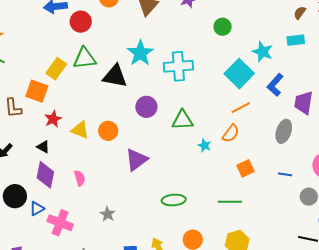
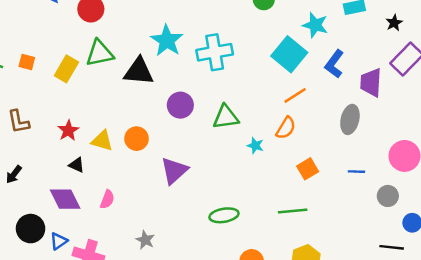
orange square: (37, 91) -> (27, 62), moved, size x0.6
black triangle: (43, 147) -> (77, 165), moved
purple diamond: (45, 175) -> (65, 199), turned -32
pink semicircle: (80, 178) -> (107, 199), turned 42

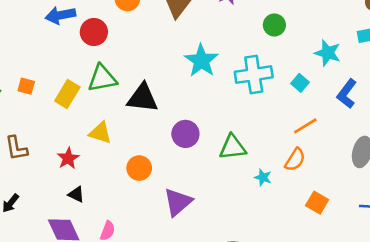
cyan star: (167, 41) -> (201, 61), moved
cyan cross: (215, 52) -> (254, 75), moved
cyan square: (289, 54) -> (300, 83), size x0.5
yellow triangle: (102, 141) -> (100, 133), moved
orange square: (308, 169) -> (317, 203), turned -30

